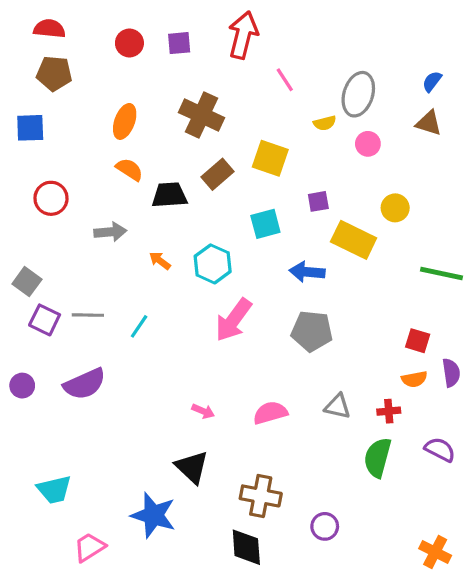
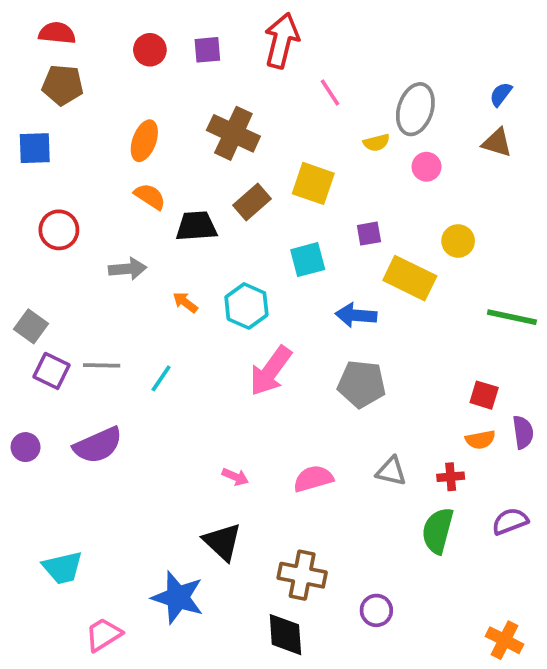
purple semicircle: (440, 450) -> (510, 521), turned -48

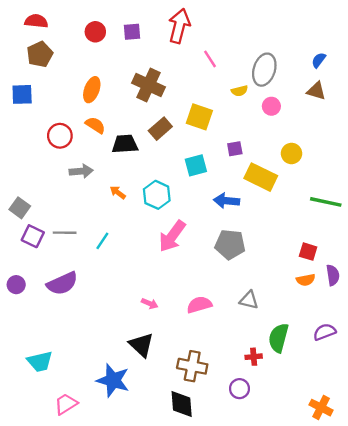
brown pentagon: (63, 85) -> (40, 54), turned -30
red circle: (59, 230) -> (60, 136), moved
red cross: (451, 477) -> (254, 357), moved

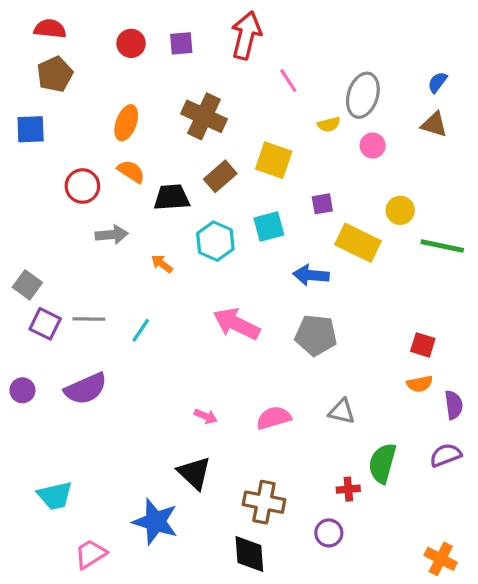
cyan hexagon: (157, 195) -> (215, 241), moved
green line: (326, 202) -> (442, 246), moved
pink arrow: (172, 236) -> (236, 324), turned 80
purple semicircle: (333, 275) -> (454, 405), moved

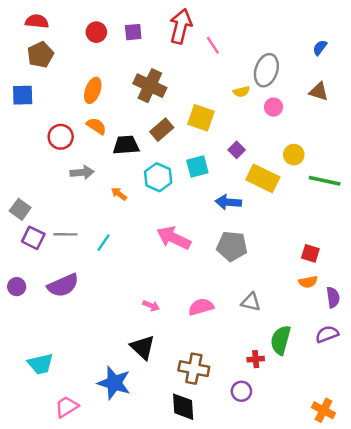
pink line: (288, 81) -> (213, 45), moved
blue semicircle: (437, 82) -> (320, 48), moved
purple square: (322, 204) -> (237, 150), turned -35

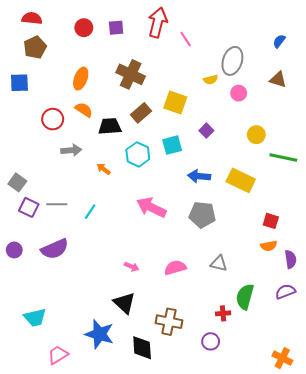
yellow rectangle: (263, 178) -> (241, 180), moved
black diamond: (183, 407) -> (142, 348), moved

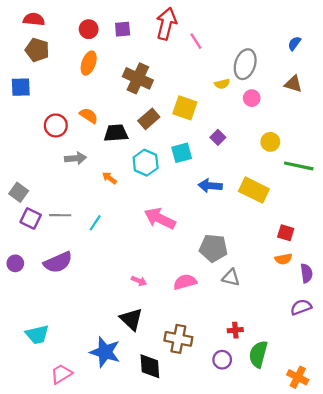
brown pentagon: (35, 47) -> (37, 50), turned -30
orange ellipse: (81, 79) -> (89, 63), moved
gray pentagon: (202, 215) -> (213, 248), moved
green semicircle: (245, 297) -> (258, 354), moved

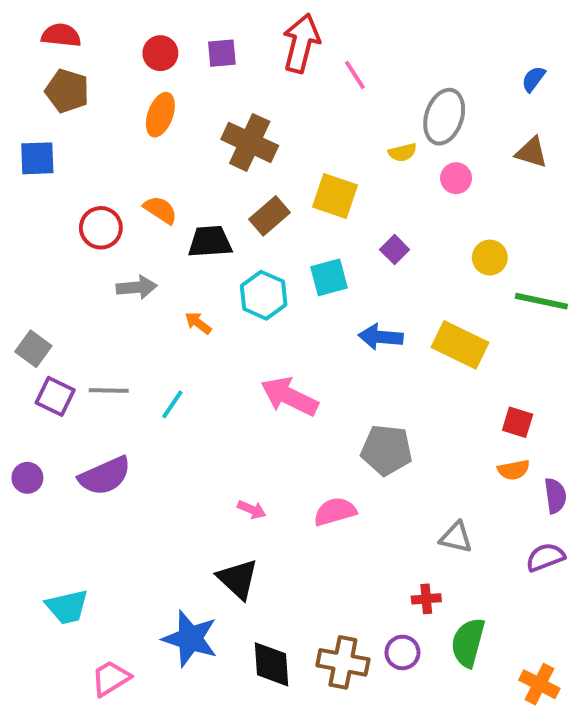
gray triangle: (231, 278) -> (456, 537), moved
brown cross: (178, 339) -> (343, 662), moved

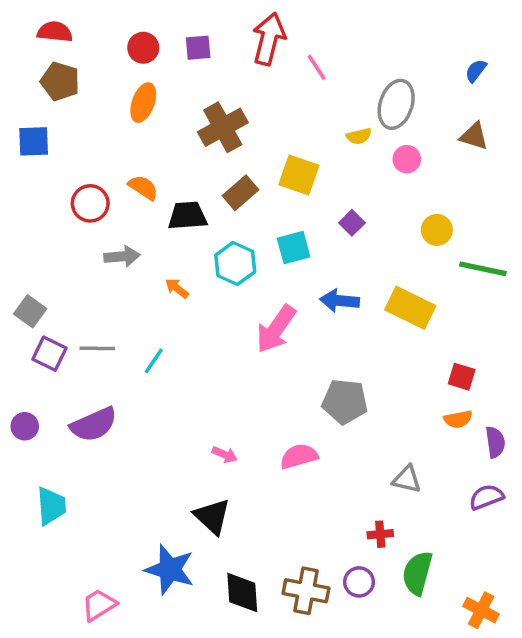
brown cross: (250, 142) -> (223, 127), turned 36
pink arrow: (289, 396) -> (276, 329), moved, turned -81
cyan trapezoid: (67, 607) -> (51, 506), moved, turned -81

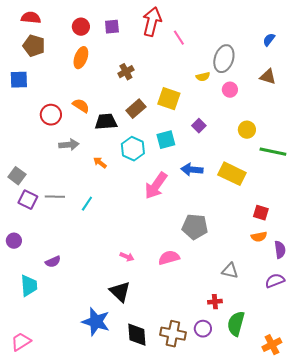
brown cross: (223, 127) -> (126, 72), size x0.6
purple semicircle: (94, 424) -> (53, 262), moved, size x0.6
pink trapezoid: (99, 605) -> (21, 342), moved
orange cross: (481, 610) -> (272, 345), turned 36

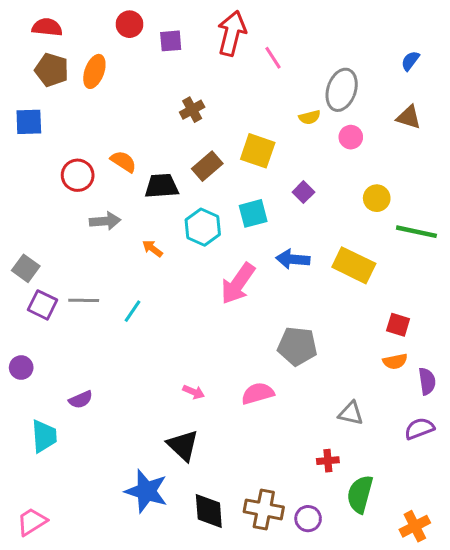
red circle: (81, 27) -> (130, 24), moved
orange ellipse: (81, 58) -> (94, 71), moved
purple circle: (203, 329) -> (308, 519), moved

